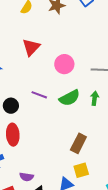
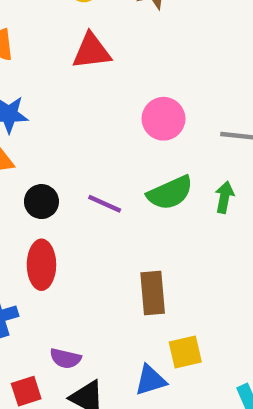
red triangle: (31, 47) -> (92, 51), moved, turned 36
purple line: (39, 95) -> (105, 204), moved
brown rectangle: (78, 143) -> (153, 293), moved, turned -36

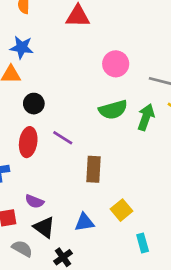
green arrow: (225, 197) -> (146, 117), size x1.4
purple line: (105, 204) -> (63, 138), moved
yellow square: (185, 352) -> (122, 210), moved, turned -35

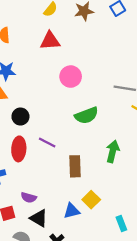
pink circle: (116, 64) -> (71, 77), moved
green arrow: (146, 117) -> (113, 151), moved
yellow square: (122, 210) -> (91, 200), moved

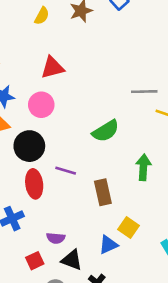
red triangle: (50, 41) -> (52, 68), moved
pink circle: (71, 77) -> (41, 105), moved
black circle: (20, 117) -> (29, 146), size x1.5

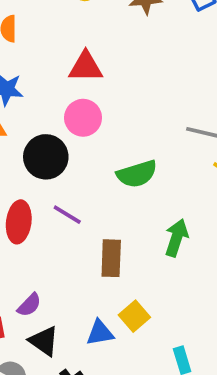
pink circle: (41, 105) -> (83, 118), moved
black circle: (29, 146) -> (46, 157), moved
purple semicircle: (56, 238) -> (29, 305), turned -66

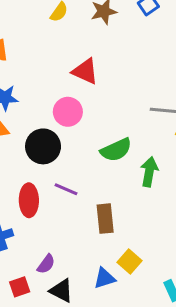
red triangle: (86, 67) -> (85, 71), moved, turned 32
green arrow: (176, 238) -> (149, 172), moved

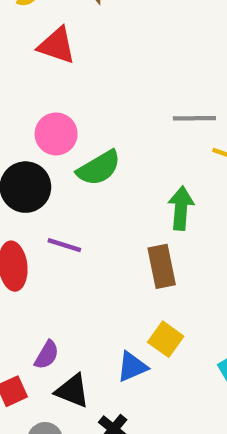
red triangle: (85, 71) -> (57, 45), moved
green semicircle: (116, 150) -> (99, 168), moved
brown rectangle: (105, 219) -> (162, 266), moved

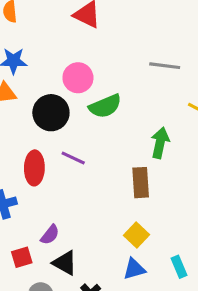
gray line: (194, 118) -> (165, 66), moved
blue triangle: (132, 367) -> (134, 269), moved

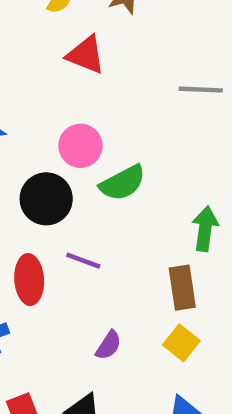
gray line: (165, 66) -> (201, 90), moved
purple semicircle: (50, 235) -> (108, 345), moved
yellow square: (136, 235) -> (181, 343), moved

